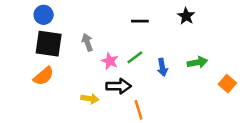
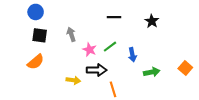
black star: (186, 16) -> (152, 21), moved
black square: (49, 44) -> (40, 35), size x0.7
green arrow: (197, 62) -> (152, 72), moved

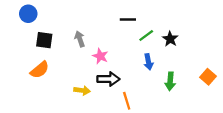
blue circle: (36, 12) -> (28, 14), moved
black star: (152, 21) -> (170, 39), moved
green line: (110, 47) -> (146, 35), moved
green arrow: (152, 72) -> (170, 81), turned 105

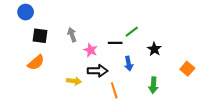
black line: (128, 19) -> (115, 43), moved
black star: (170, 39) -> (154, 49), moved
blue arrow: (148, 62) -> (129, 64), moved
green arrow: (170, 81) -> (153, 85), moved

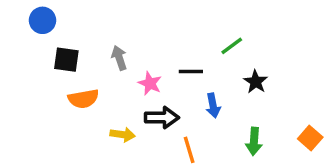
green line: (132, 32) -> (232, 46), moved
orange semicircle: (36, 63) -> (83, 99), moved, turned 30
orange square: (187, 69) -> (310, 138), moved

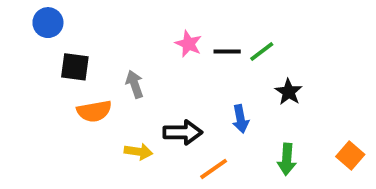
gray arrow: (119, 58) -> (135, 84), moved
black line: (191, 71) -> (227, 51), moved
pink star: (150, 83) -> (189, 44), moved
orange line: (189, 150) -> (214, 169), turned 72

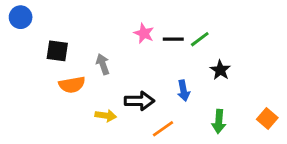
blue circle: (48, 23) -> (21, 17), moved

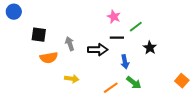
pink star: (144, 33) -> (114, 17), moved
black line: (173, 39) -> (117, 38), moved
black arrow: (139, 101) -> (98, 50), moved
green arrow: (219, 121) -> (134, 83), moved, turned -56

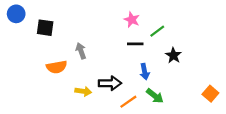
black square: (39, 35) -> (45, 28), moved
black arrow: (98, 50) -> (110, 83), moved

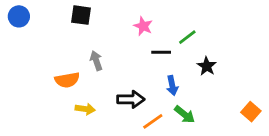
pink star: (132, 20) -> (143, 26), moved
black square: (45, 28) -> (81, 15), moved
yellow arrow: (83, 91) -> (85, 109), moved

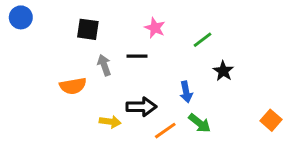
black square: (81, 15) -> (88, 29), moved
black line: (161, 52) -> (137, 56), moved
yellow arrow: (85, 109) -> (110, 122), moved

